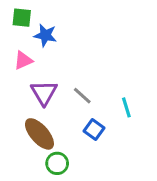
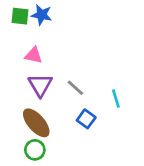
blue star: (45, 35) -> (42, 15), moved
pink triangle: (23, 60) -> (34, 55), moved, turned 36
green circle: (57, 163) -> (35, 150), moved

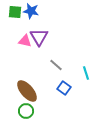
purple triangle: (40, 85) -> (39, 37), moved

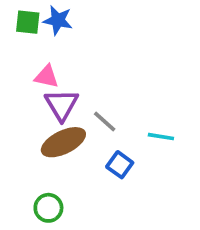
purple triangle: (39, 37) -> (62, 105), moved
cyan line: (86, 73) -> (161, 137), turned -64
brown ellipse: (27, 91) -> (63, 142), moved, turned -75

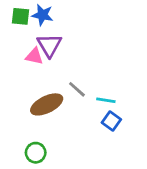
purple triangle: (62, 105) -> (49, 45), moved
cyan line: (161, 137) -> (106, 100), moved
blue square: (120, 165) -> (111, 121), moved

